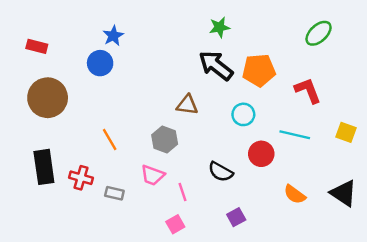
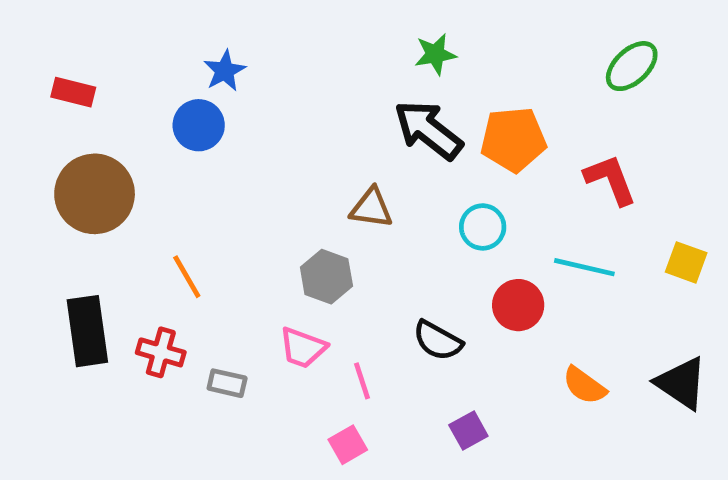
orange line: (110, 140) -> (187, 277), moved

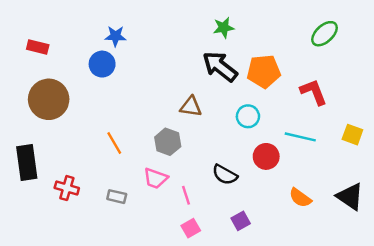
blue star: (225, 71) -> (115, 36), turned 30
orange line: (187, 277) -> (114, 143), moved
black rectangle: (87, 331) -> (27, 162), moved
red cross: (161, 352) -> (67, 188), moved
pink square: (348, 445) -> (191, 228), moved

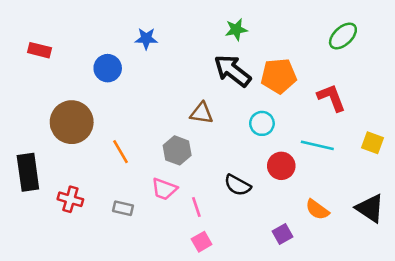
blue star: (115, 36) -> (146, 39), moved
brown circle: (49, 99) -> (72, 122), moved
purple square: (241, 221) -> (283, 234), moved

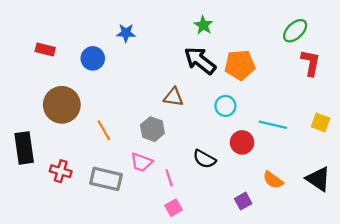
green star: (236, 30) -> (203, 25), turned -30
red rectangle: (40, 50) -> (45, 50), moved
red L-shape: (331, 98) -> (311, 63), moved, turned 32
gray rectangle: (123, 208) -> (106, 179), size x1.8

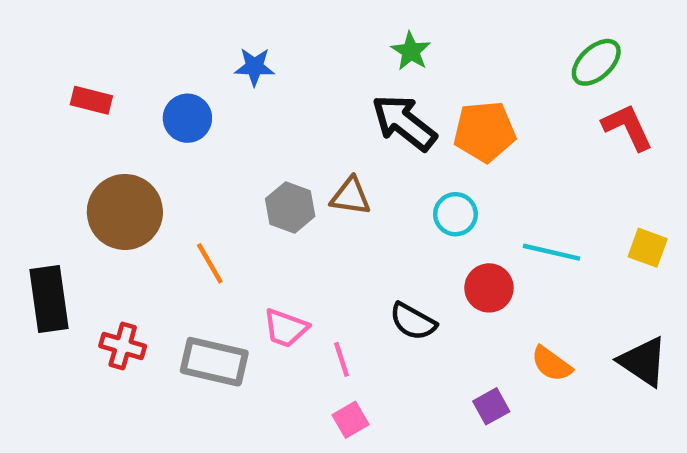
red L-shape: (311, 63) -> (627, 127), turned -36
gray hexagon: (152, 129) -> (290, 208), moved

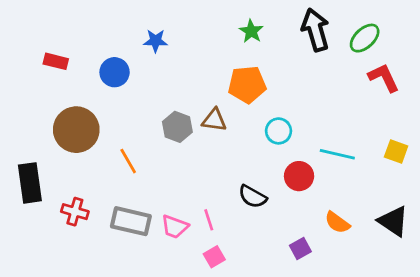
black arrow: (404, 123) -> (315, 30), moved, turned 36
orange pentagon: (485, 132) -> (247, 85), moved
pink trapezoid: (286, 328) -> (175, 227), moved

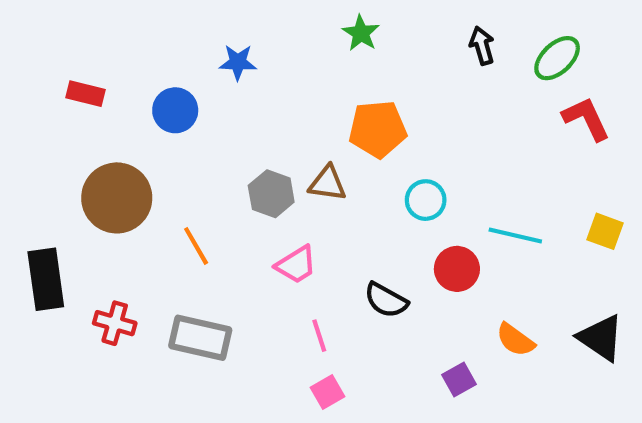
black arrow: (315, 30) -> (482, 46), size x0.6
green star: (251, 31) -> (361, 33), moved
pink trapezoid: (175, 227) -> (296, 265), moved, turned -52

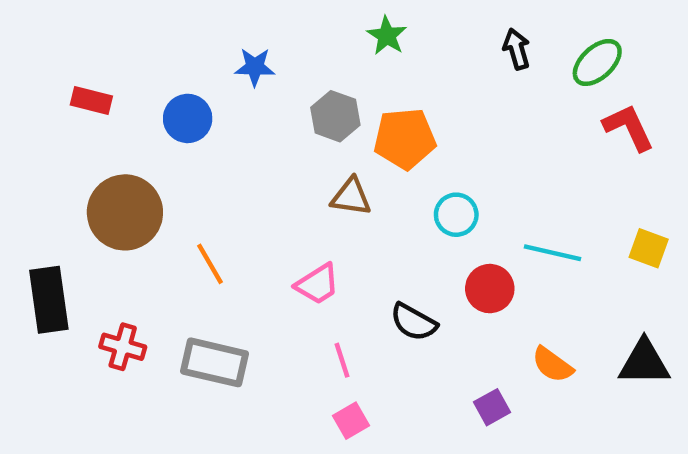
gray hexagon: (271, 194) -> (335, 116), moved
black triangle: (601, 338) -> (644, 362), turned -34

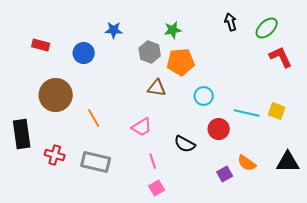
green star: (387, 36) -> (173, 30), moved, turned 30
yellow square: (649, 248) -> (277, 111), moved
purple square: (492, 407) -> (225, 174), moved

